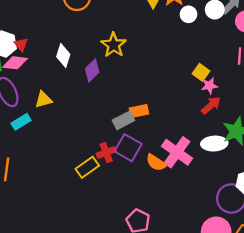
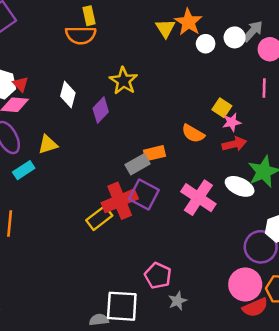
red arrow: (211, 105) -> (234, 144), turned 30
white ellipse: (214, 144) -> (240, 186), turned 30
red cross: (106, 153) -> (120, 201), size x1.6
orange semicircle: (156, 163) -> (193, 133), moved

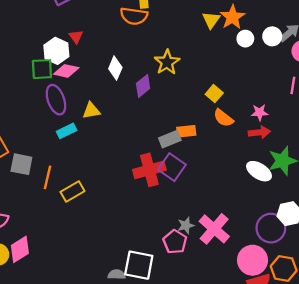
red triangle: (21, 84) -> (76, 37), moved
yellow square: (222, 108) -> (214, 94), moved
pink cross: (198, 198) -> (214, 229), moved
yellow rectangle: (99, 218) -> (72, 191), moved
gray star: (178, 301) -> (186, 225), moved

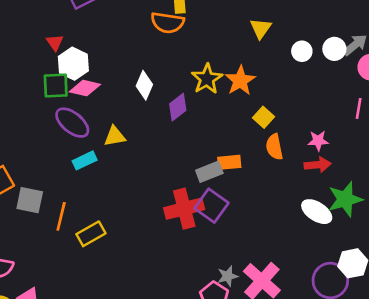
orange star: (232, 17) -> (240, 81), moved
red triangle: (76, 37) -> (55, 42), moved
purple ellipse: (56, 100) -> (72, 123), turned -32
orange semicircle: (223, 118) -> (274, 147), turned 40

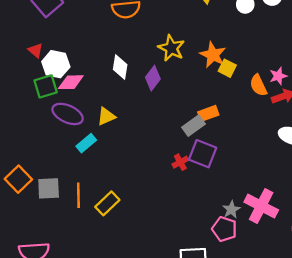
orange star: (240, 81) -> (213, 55), moved
orange semicircle: (274, 147) -> (258, 85), moved
red cross: (184, 209) -> (180, 162), size x0.5

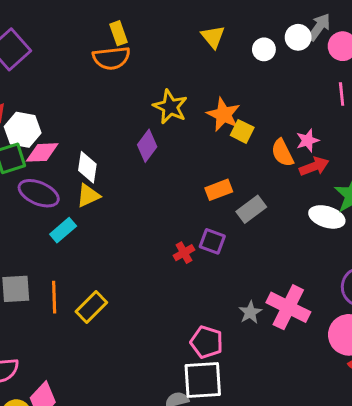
white diamond: (120, 67) -> (87, 167), moved
gray rectangle: (193, 126) -> (251, 209), moved
purple square: (203, 154) -> (212, 241), size x0.7
pink pentagon: (224, 229) -> (207, 342), moved

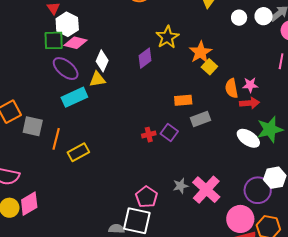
cyan rectangle: (63, 230) -> (74, 97), size x1.4

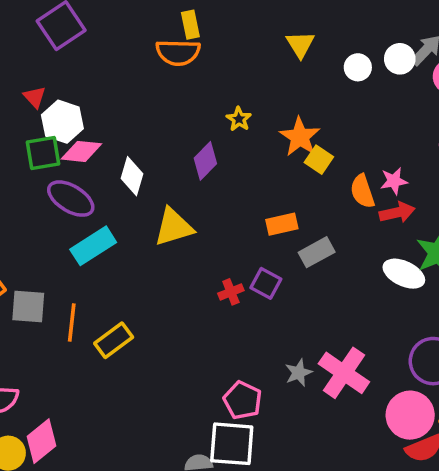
yellow star: (167, 37) -> (239, 119), size x0.6
yellow triangle: (97, 79) -> (174, 227), moved, size x1.4

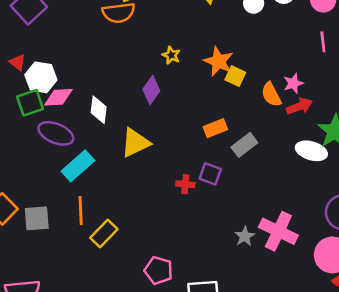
red cross: (231, 292) -> (185, 184), turned 36
orange line: (72, 323) -> (81, 210), moved
pink pentagon: (243, 400) -> (158, 270), moved

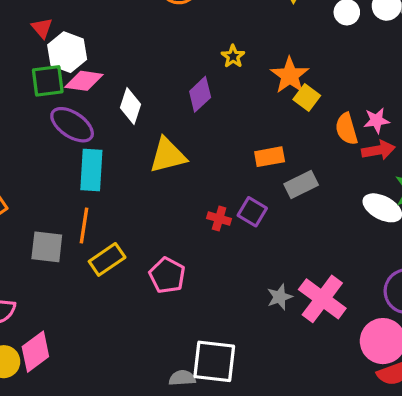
cyan rectangle: (78, 166) -> (91, 170), turned -56
gray square: (37, 218) -> (47, 247), moved
pink pentagon: (158, 270) -> (167, 275), moved

